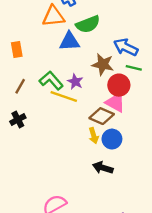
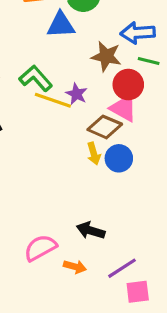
blue arrow: (126, 47) -> (138, 33), turned -30
purple star: (75, 82) -> (76, 94), moved
black arrow: (103, 168) -> (91, 231), moved

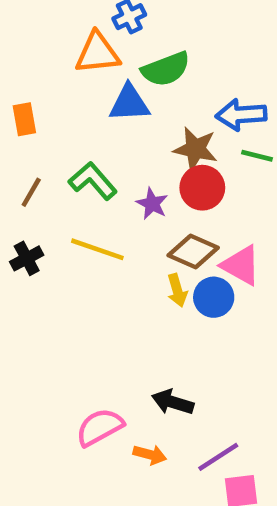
red circle: (128, 85) -> (202, 188), moved
yellow line: (53, 100) -> (97, 249), moved
pink triangle: (124, 108) -> (241, 265), moved

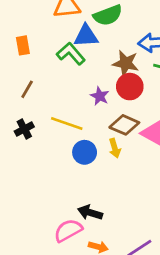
green L-shape: (93, 181) -> (71, 54), moved
blue circle: (214, 297) -> (85, 152), moved
black arrow: (173, 402) -> (90, 213), moved

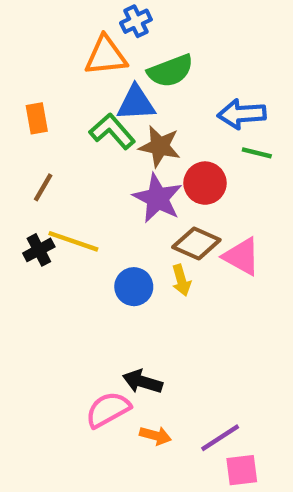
brown star: (126, 63) -> (160, 146), moved
purple star: (100, 96) -> (158, 198), size x1.6
yellow line: (67, 124) -> (73, 241), moved

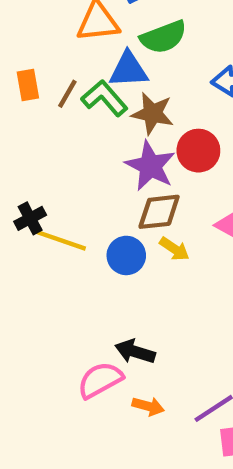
brown line: (43, 187) -> (67, 94), moved
yellow line: (73, 241) -> (61, 240), moved
brown diamond: (196, 243) -> (159, 212), moved, turned -30
yellow arrow: (181, 280) -> (174, 249), turned -40

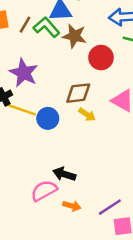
purple star: (150, 166) -> (24, 73), moved
blue circle: (126, 255) -> (48, 118), moved

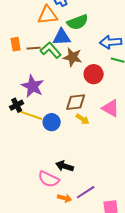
brown line: (25, 25) -> (34, 48), turned 56
pink semicircle: (44, 191) -> (49, 179), turned -125
orange arrow: (72, 206) -> (65, 198), moved
purple line: (110, 207) -> (86, 192), moved

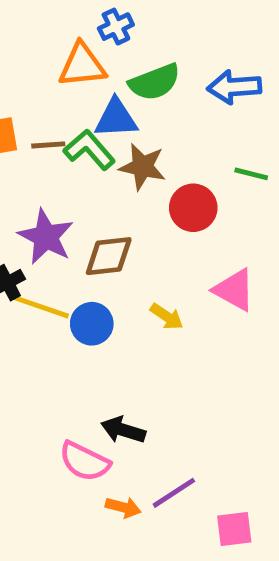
blue arrow: (111, 42) -> (234, 87), moved
brown diamond: (76, 102) -> (109, 256), moved

